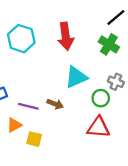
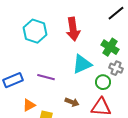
green cross: (109, 44) -> (110, 47), moved
brown arrow: (55, 104) -> (72, 102), moved
purple line: (28, 106) -> (46, 77), moved

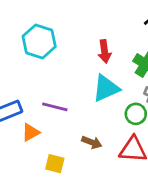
red arrow: (73, 29) -> (105, 51), moved, size x0.7
orange triangle: (29, 105) -> (31, 132), moved

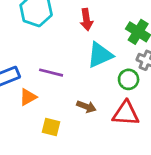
red arrow: (105, 51) -> (86, 20), moved

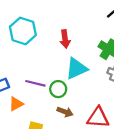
green circle: (129, 79) -> (58, 89), moved

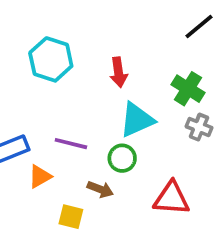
green circle: (58, 89) -> (122, 158), moved
brown arrow: (65, 112) -> (100, 189), moved

